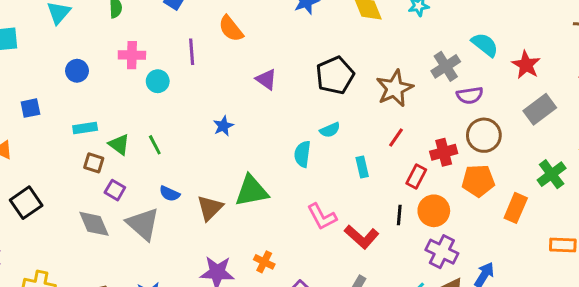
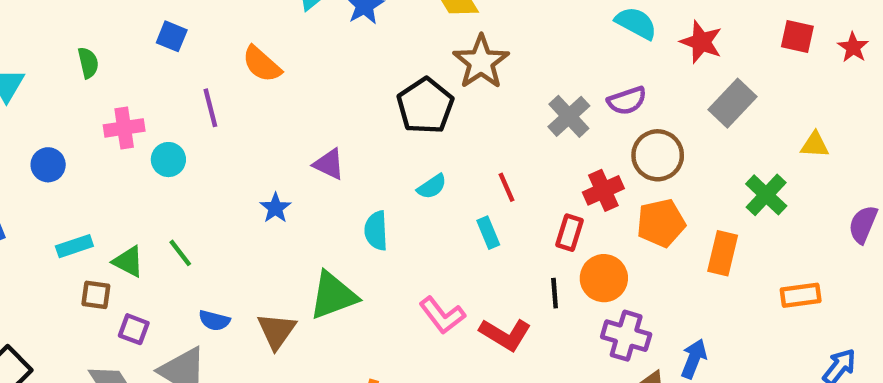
gray cross: (446, 66) -> (569, 116), moved
purple triangle: (266, 79) -> (329, 164), moved
brown star: (395, 88) -> (481, 62), moved
red line: (396, 137) -> (507, 187), moved, turned -48
cyan semicircle: (302, 154) -> (376, 231), moved

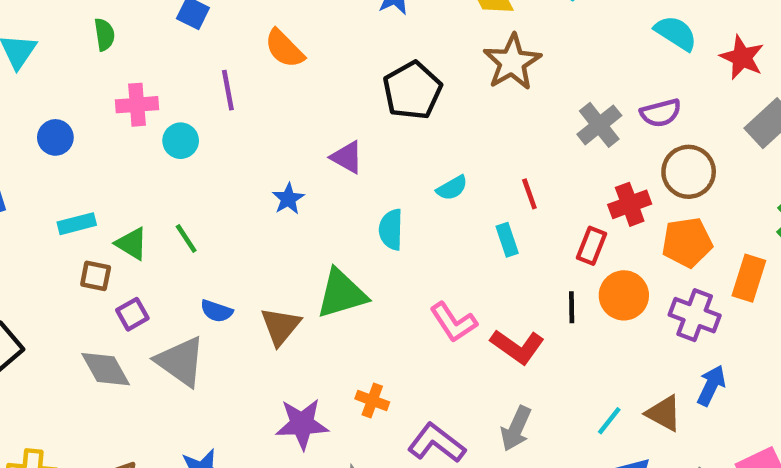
black pentagon: (425, 106) -> (412, 90), moved
purple square: (134, 329) -> (132, 314), turned 36
purple cross: (626, 336) -> (695, 315), moved

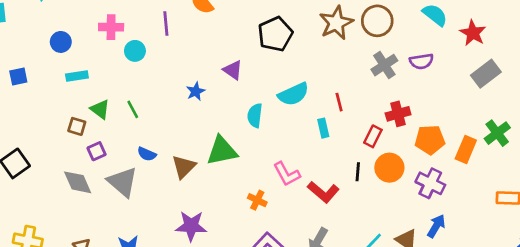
brown circle: (689, 172) -> (377, 21), moved
cyan semicircle: (452, 188) -> (293, 94), size x1.6
cyan rectangle: (77, 224) -> (77, 76), moved
orange rectangle: (749, 278) -> (466, 150), moved
orange cross: (372, 400) -> (257, 200), moved

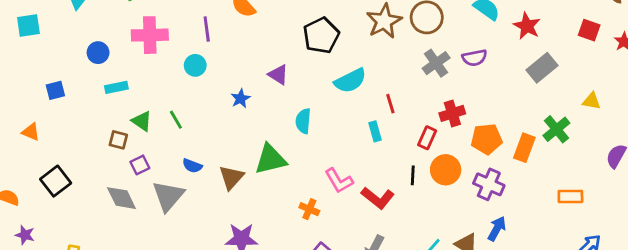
pink cross: (111, 27) -> (150, 35), size x1.4
cyan circle: (135, 51) -> (195, 65), moved
cyan semicircle: (293, 94) -> (350, 81), moved
gray triangle: (123, 182) -> (168, 196), turned 32

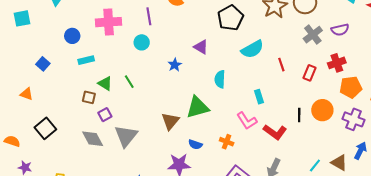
blue square: (55, 90) -> (43, 64), turned -32
red cross: (452, 113) -> (337, 63), moved
cyan rectangle: (375, 131) -> (259, 97), moved
red rectangle: (427, 138) -> (310, 73), moved
blue semicircle: (192, 166) -> (195, 144), moved

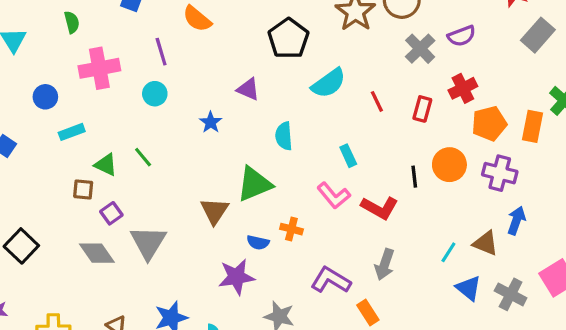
orange cross: (227, 142) -> (291, 229), moved

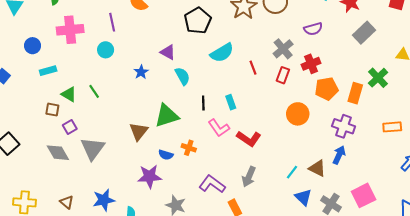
gray cross: (420, 49) -> (283, 49), moved
cyan semicircle: (284, 136) -> (182, 76), moved, turned 150
purple cross: (500, 173) -> (344, 126), moved
black line: (414, 177) -> (203, 103), moved

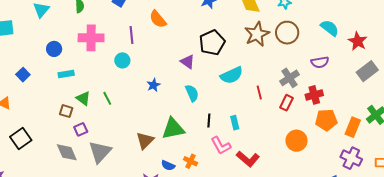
purple triangle: (168, 52) -> (187, 62), moved
purple cross: (344, 126) -> (351, 158), moved

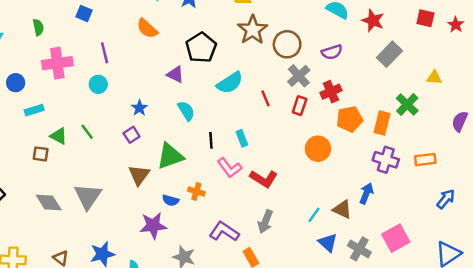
orange semicircle: (158, 19) -> (147, 28), moved
brown circle: (287, 33) -> (287, 44), moved
purple square: (81, 129) -> (132, 135), moved

